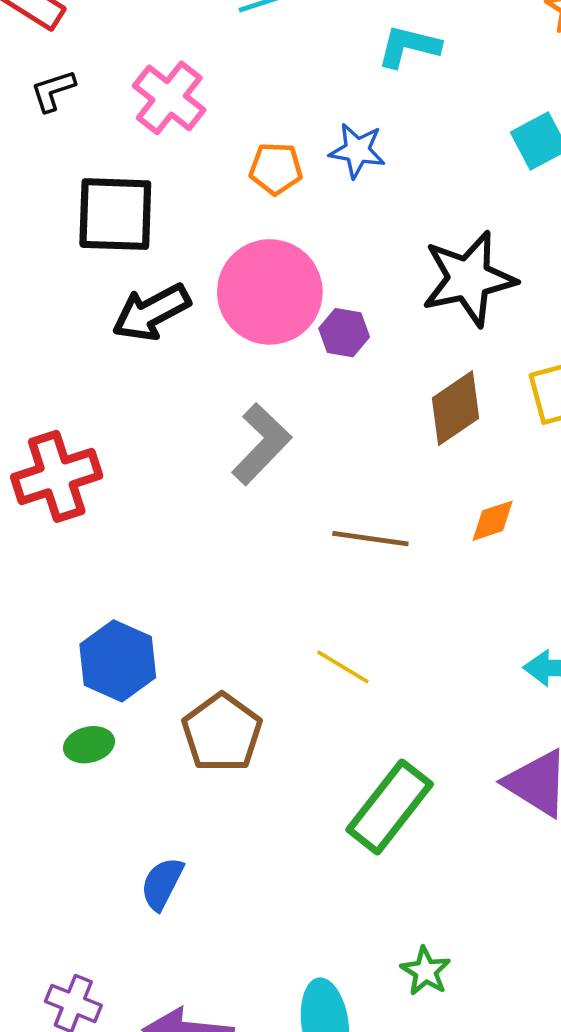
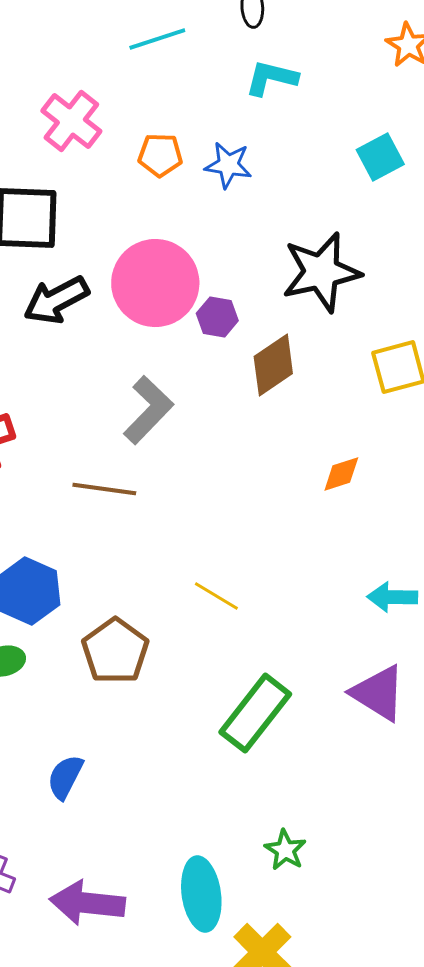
orange pentagon: (276, 169) -> (160, 155), moved
brown diamond: (455, 408) -> (273, 365), moved
brown line: (370, 539) -> (104, 489), moved

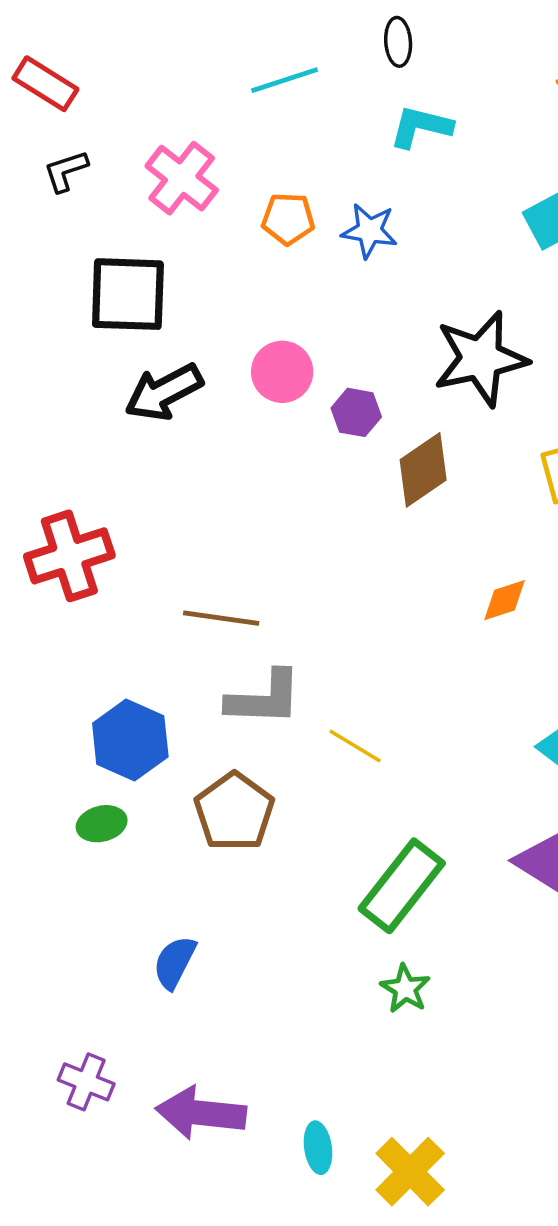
pink circle: (155, 283) -> (282, 372), size x0.6
gray L-shape: (148, 410) -> (264, 698), moved, turned 48
green star: (285, 850) -> (405, 989), moved
cyan ellipse: (201, 894) -> (318, 1148), moved, size x0.6

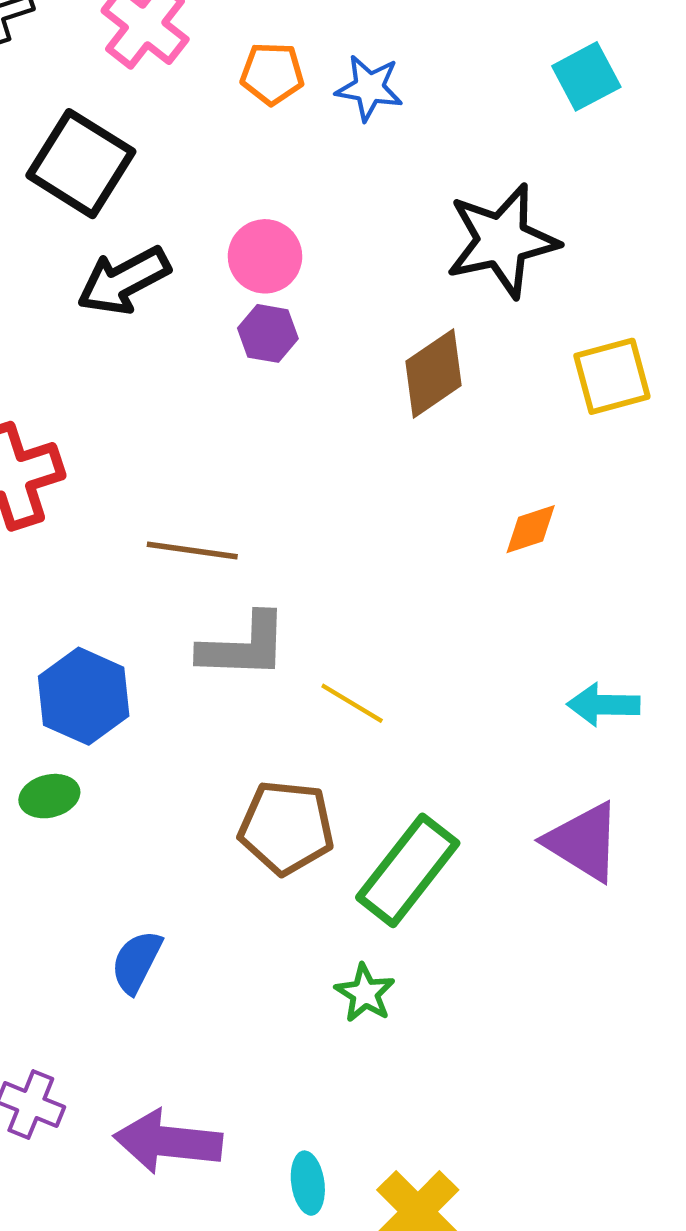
black square: (128, 294) -> (81, 164), turned 30
purple hexagon: (356, 412) -> (268, 333), moved
brown pentagon: (234, 812) -> (286, 828), moved, turned -30
green star: (405, 989) -> (365, 993), moved

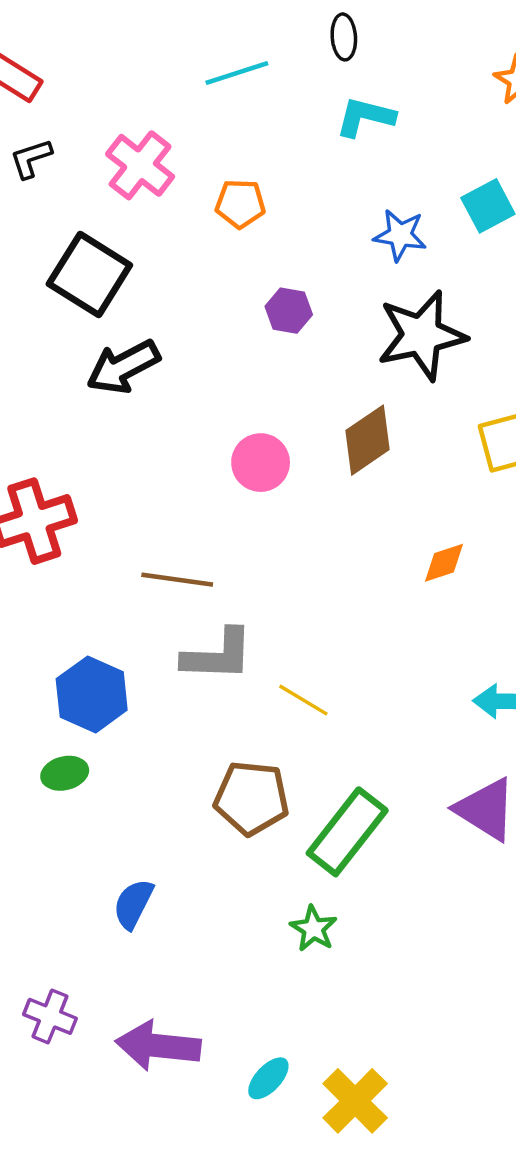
blue star: (369, 88) -> (400, 235), moved
pink circle: (265, 256) -> (261, 463), moved
purple hexagon: (268, 333) -> (289, 311), moved
cyan ellipse: (308, 1183) -> (268, 1078), turned 51

